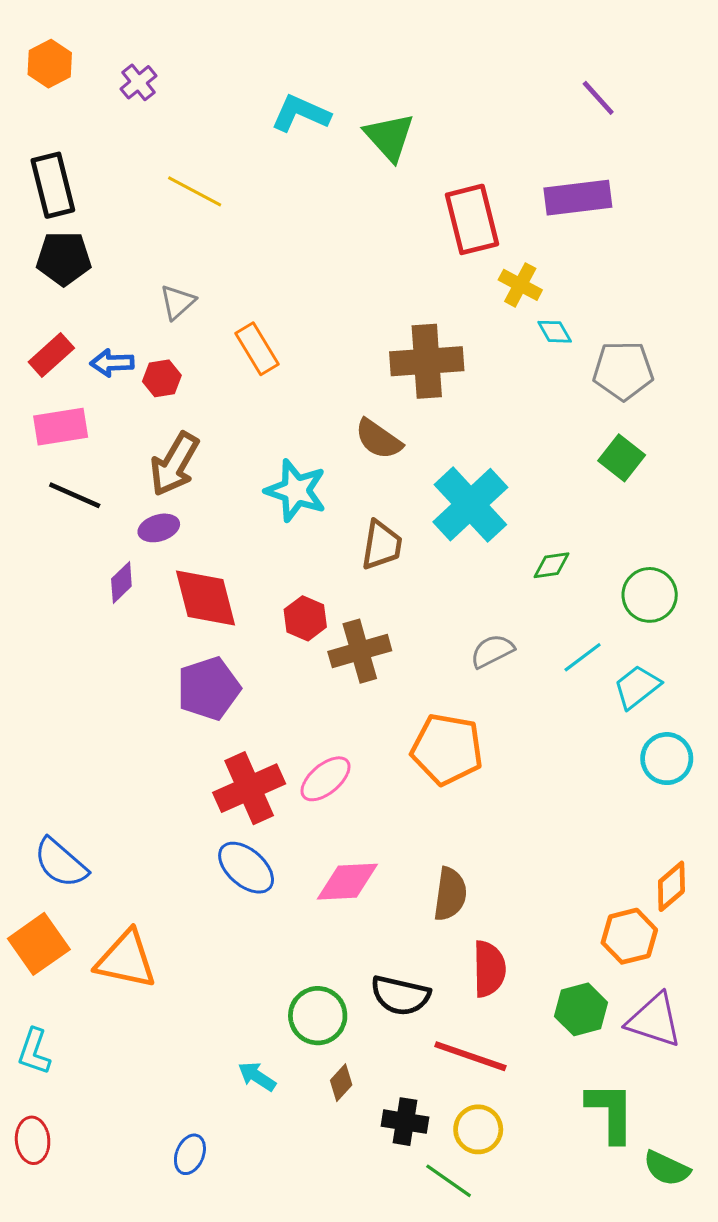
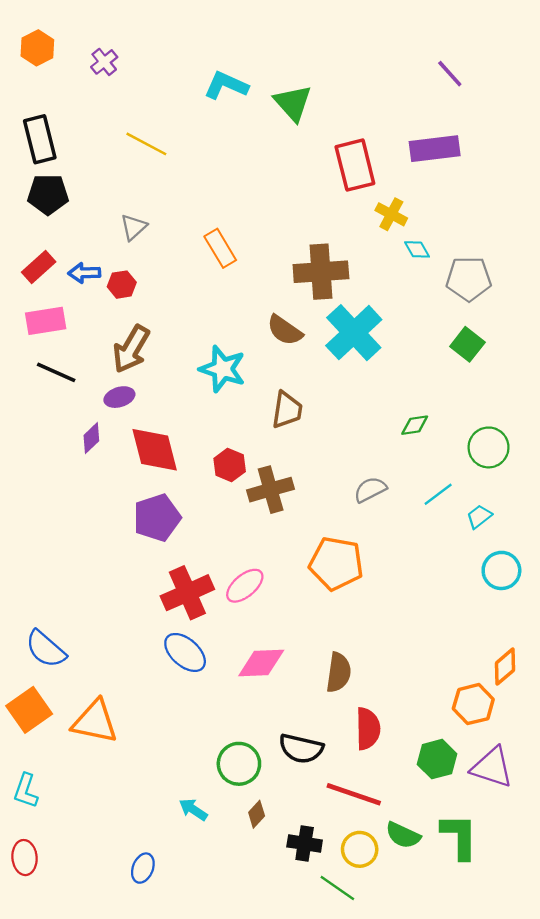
orange rectangle: (257, 349) -> (220, 248), moved
cyan cross: (470, 505) -> (354, 333), moved
cyan trapezoid: (637, 687) -> (479, 517), size x0.7
green semicircle: (667, 1168) -> (403, 835), moved

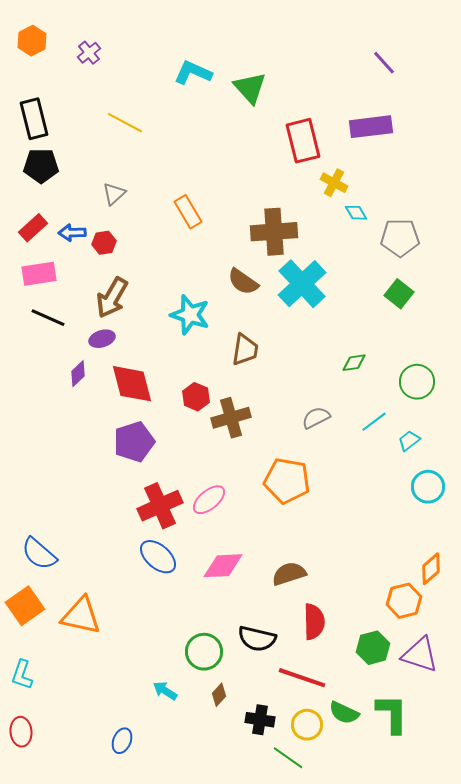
brown semicircle: (339, 672) -> (289, 574), turned -116

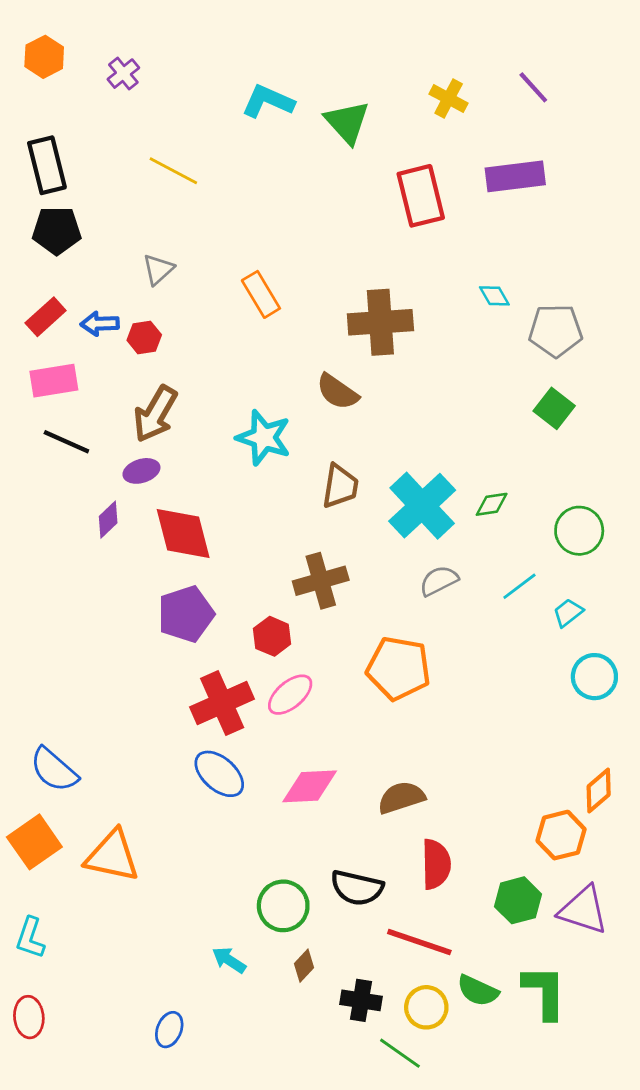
yellow cross: (334, 183) -> (449, 99), moved
cyan cross: (302, 284) -> (422, 506), moved
red hexagon: (196, 397) -> (272, 636), moved

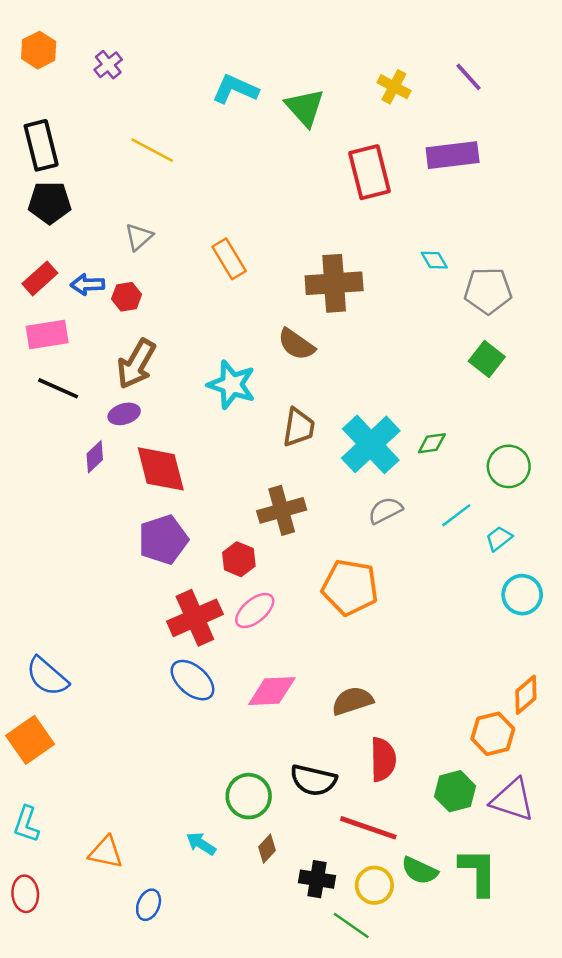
orange triangle: (112, 856) -> (106, 852), moved, size x0.7

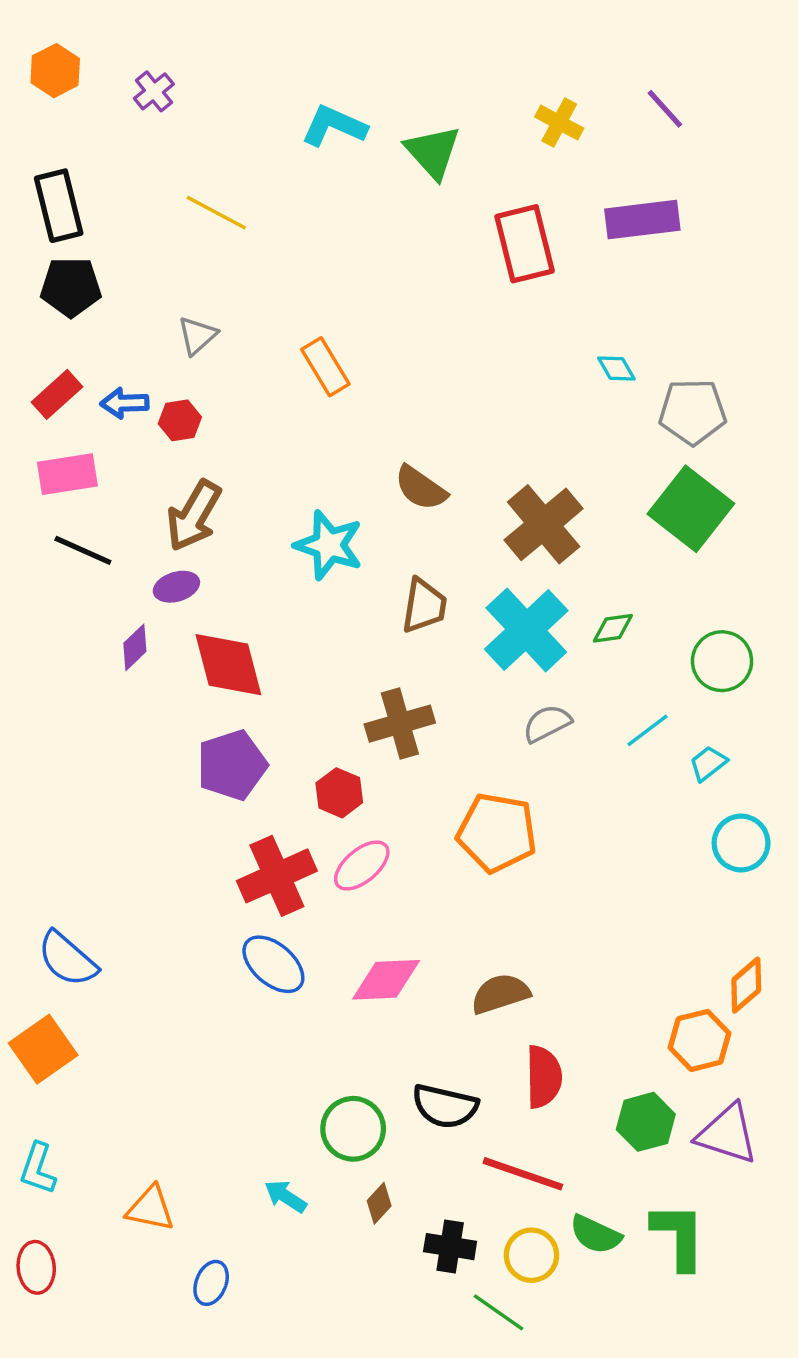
brown cross: (334, 283) -> (544, 524), moved, turned -36
green square: (487, 359) -> (691, 509), size x1.6

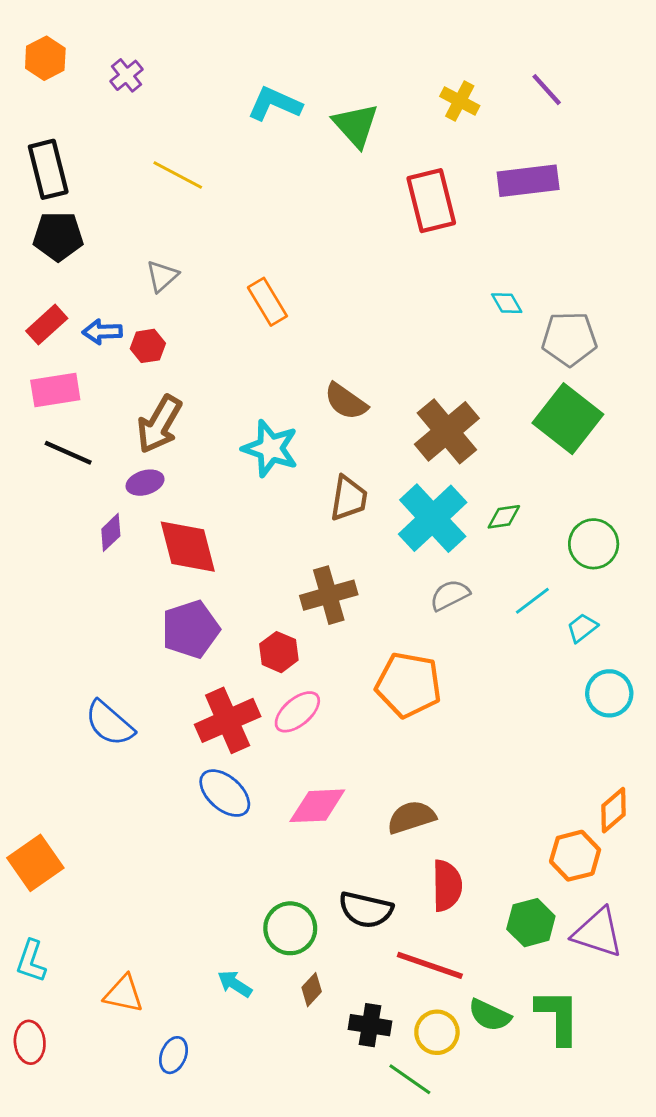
blue semicircle: (67, 959) -> (109, 723), moved

